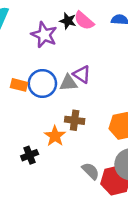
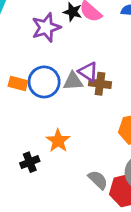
purple star: (44, 35) -> (46, 27), turned 30
brown cross: (75, 120) -> (100, 84), moved

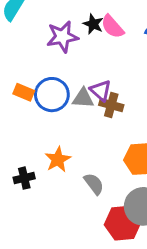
gray semicircle: (98, 180) -> (94, 184), moved

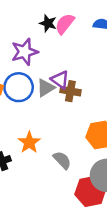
pink semicircle: (112, 27) -> (65, 24), turned 85
purple star: (62, 37) -> (25, 52), moved
gray triangle: (83, 98) -> (46, 88), turned -30

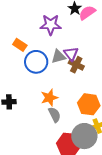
blue circle: (19, 87) -> (36, 62), moved
orange star: (29, 142) -> (49, 98), moved

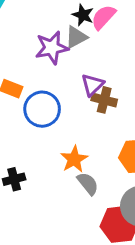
purple triangle: (71, 54) -> (93, 85), turned 35
gray triangle: (58, 57) -> (76, 37), moved

